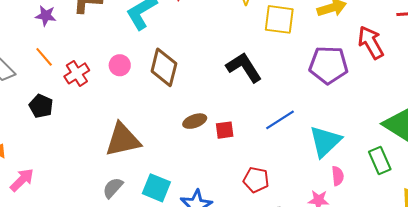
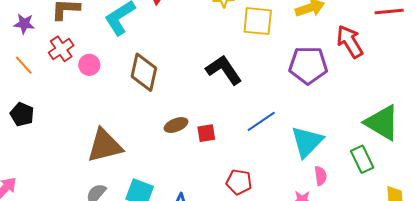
pink circle: (120, 65) -> (89, 65), moved
red cross: (77, 73) -> (61, 49), moved

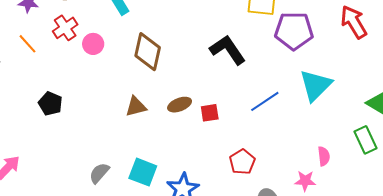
purple pentagon: (308, 65) -> (294, 31), moved
black pentagon: (22, 114) -> (50, 104), moved
cyan triangle: (307, 142) -> (316, 85), moved
brown triangle: (105, 146) -> (136, 106), moved, size x0.6
red pentagon: (239, 182) -> (242, 162), turned 30

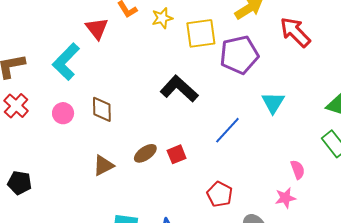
pink circle: (93, 44) -> (63, 113), moved
brown diamond: (148, 52) -> (102, 109), size x0.7
cyan triangle: (316, 85) -> (273, 103), size x0.7

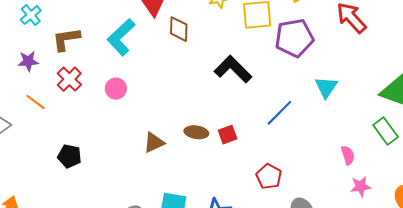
brown diamond: (102, 109) -> (179, 29), moved
brown ellipse: (145, 153) -> (196, 132), turned 40
pink star: (285, 198) -> (361, 186), moved

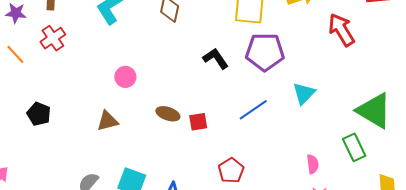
purple pentagon: (294, 38) -> (265, 52), moved
black L-shape: (233, 69) -> (216, 59), size x0.7
pink circle: (116, 89) -> (125, 77), moved
brown triangle: (154, 143) -> (107, 121), moved

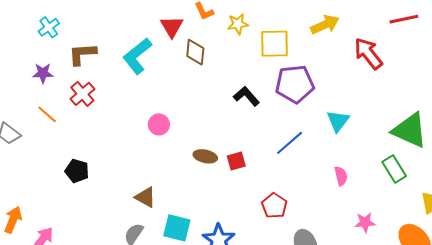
brown triangle: (107, 121) -> (145, 197), moved, turned 50
pink semicircle: (313, 164) -> (341, 176), moved

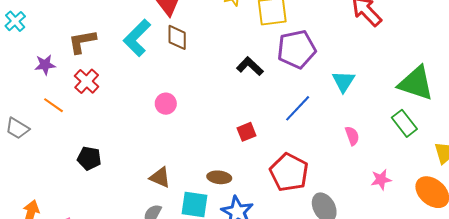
cyan cross: (49, 27) -> (15, 21), moved
brown diamond: (195, 52) -> (177, 37), moved
brown ellipse: (205, 156) -> (219, 177), moved
red pentagon: (274, 206) -> (289, 172), size x1.5

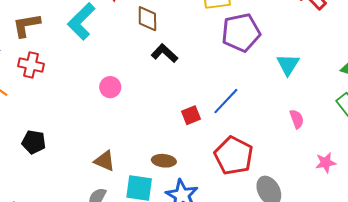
brown diamond: (177, 37) -> (147, 19), moved
black L-shape: (250, 66) -> (164, 53), moved
red cross: (87, 81) -> (31, 65), turned -30
blue line: (298, 108) -> (226, 101), moved

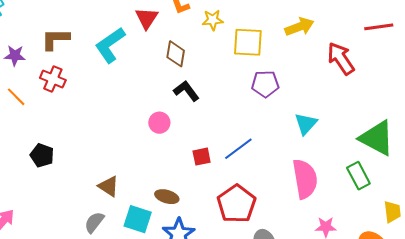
purple pentagon: (241, 33) -> (265, 84), size x0.7
pink circle: (110, 87) -> (159, 123), moved
pink semicircle: (297, 119) -> (305, 179), size x2.0

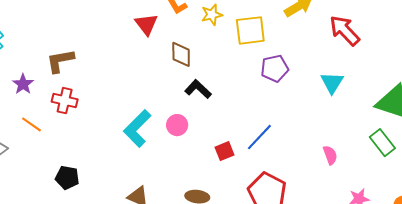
cyan L-shape: (110, 45) -> (137, 128), moved
purple star: (15, 56) -> (23, 84), turned -30
cyan triangle: (306, 124) -> (332, 83), moved
pink semicircle: (305, 179) -> (330, 155), size x0.5

